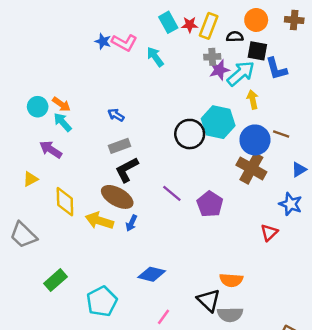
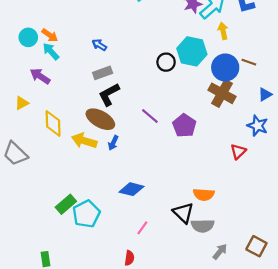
black circle: (190, 134) -> (166, 62), size x0.7
green rectangle: (55, 280) -> (66, 204), moved

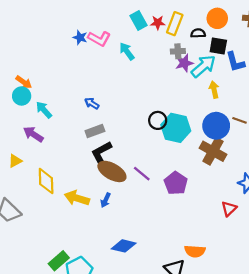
orange arrow: (50, 35) -> (24, 82), moved
cyan hexagon: (192, 51) -> (176, 128), moved
brown ellipse: (100, 119) -> (112, 171), moved

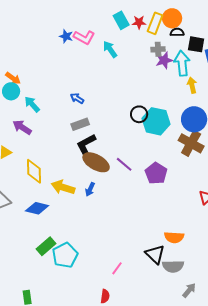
orange circle: (217, 18) -> (172, 18), moved
cyan arrow: (203, 66) -> (182, 63), turned -55
blue diamond: (124, 246) -> (37, 208), moved

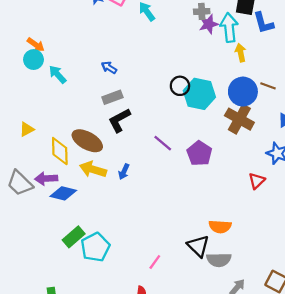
purple arrow: (22, 127) -> (46, 179), moved, turned -36
brown ellipse: (96, 162) -> (87, 141), moved

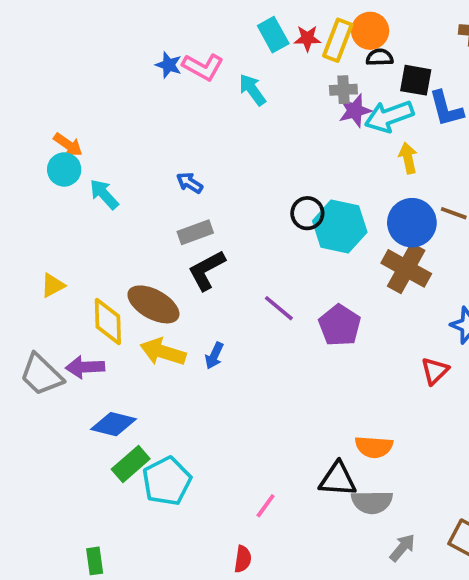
cyan arrow: (229, 27) -> (389, 116), turned -104
blue diamond: (63, 193) -> (114, 424), moved
black triangle: (198, 246) -> (338, 479), turned -40

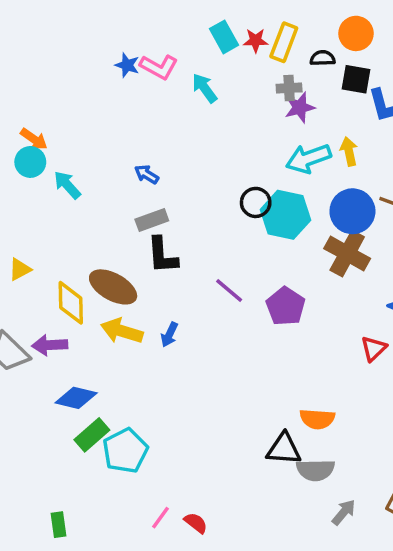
orange circle: (370, 31) -> (356, 33), moved
cyan arrow: (389, 116) -> (308, 158), moved
black L-shape: (207, 270) -> (162, 255), turned -66
pink line: (266, 506) -> (161, 518), moved
red semicircle: (243, 559) -> (196, 523), turned -60

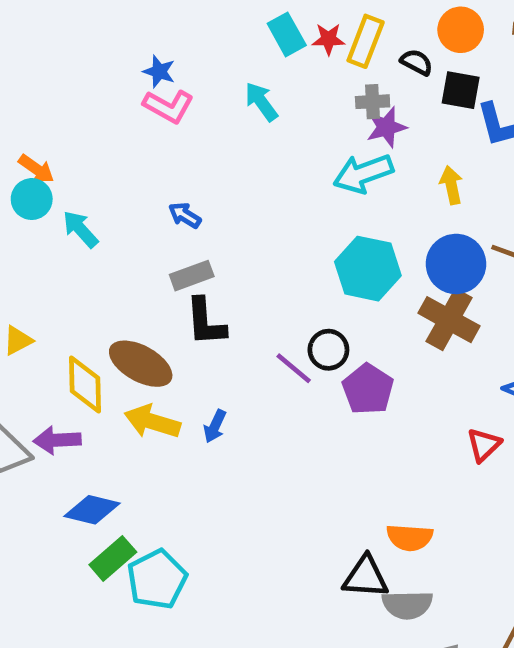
black semicircle: (323, 58) -> (417, 62), turned 30
pink L-shape: (159, 67) -> (168, 106), moved
cyan arrow: (308, 158) -> (363, 174), moved
black circle: (256, 202) -> (328, 350), moved

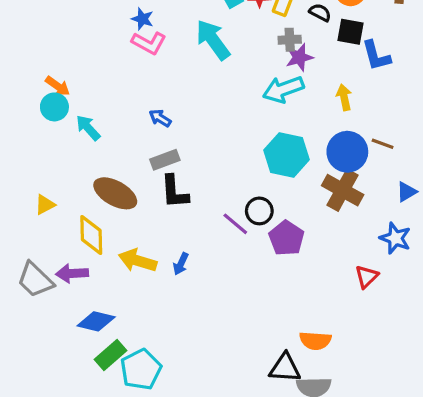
cyan arrow: (261, 102) -> (213, 40), size x1.5
brown ellipse: (141, 364) -> (115, 193), moved

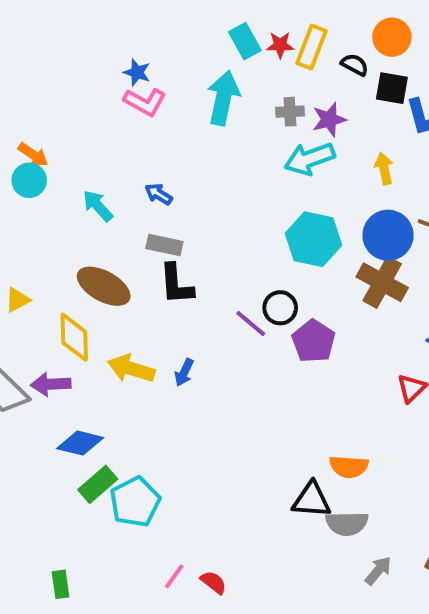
cyan arrow: (213, 40) -> (223, 98), turned 48
gray cross: (290, 40) -> (290, 112), moved
cyan arrow: (88, 128) -> (98, 206), moved
gray rectangle: (165, 160) -> (164, 245), turned 32

